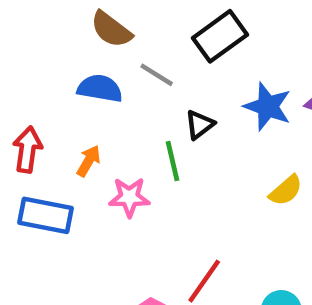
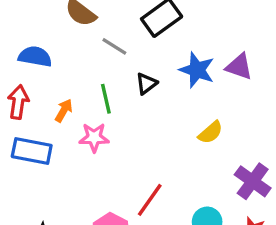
blue semicircle: (100, 88) -> (35, 57), moved
green line: (172, 161) -> (106, 99), moved

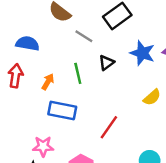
pink star: (94, 137) -> (43, 146), moved
blue rectangle: (32, 151) -> (62, 111), moved
red line: (150, 200) -> (109, 127), moved

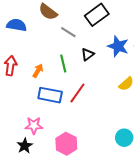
blue semicircle: (28, 43) -> (17, 25), moved
red line: (109, 127) -> (77, 93), moved

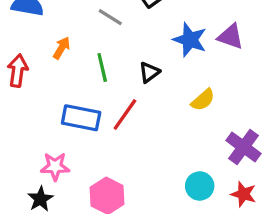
black triangle: (88, 54) -> (149, 72), moved
orange arrow: (38, 71) -> (62, 48), moved

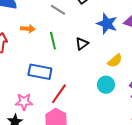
orange arrow: (62, 48) -> (28, 29), turned 64
red line: (125, 115) -> (59, 94), moved
cyan circle: (200, 186) -> (106, 85), moved

